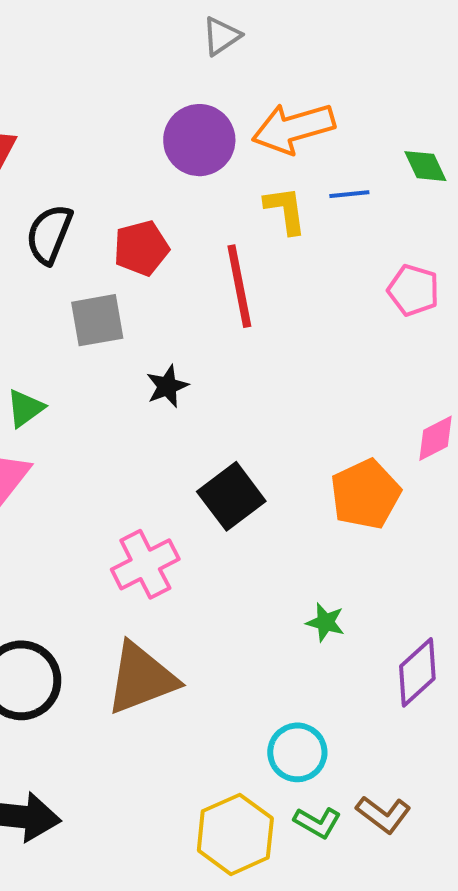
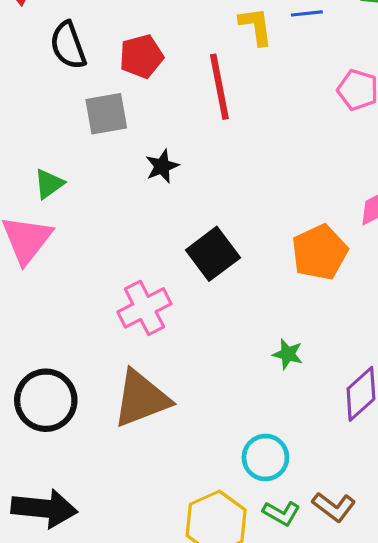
black semicircle: (49, 234) -> (68, 45), turned -42

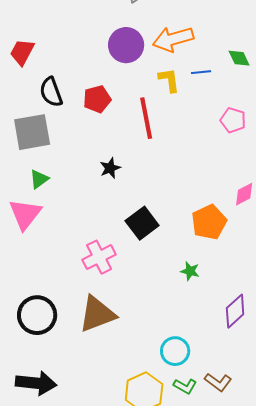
gray square: (106, 114) -> (32, 132), moved, size x1.4
green star: (288, 354) -> (190, 271), moved

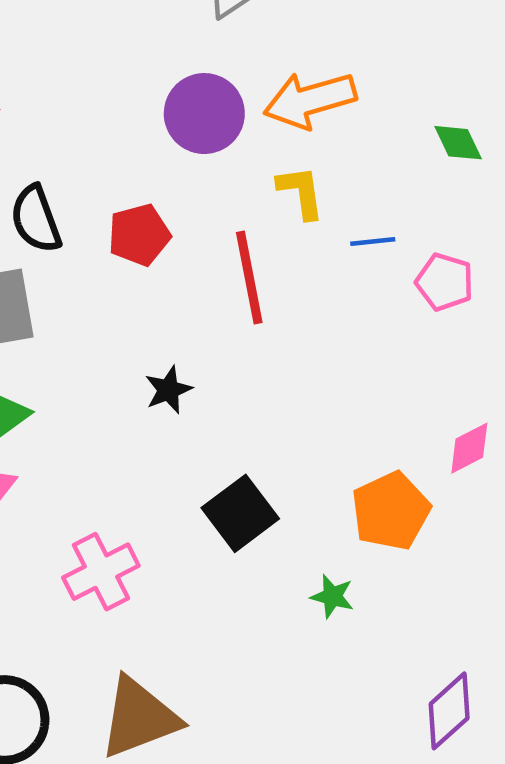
blue line: (201, 72) -> (373, 242), moved
pink cross: (99, 257) -> (101, 572), moved
green star: (190, 271) -> (332, 596), moved

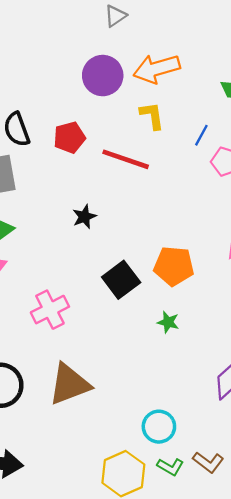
blue line: (373, 242) -> (201, 135), moved, turned -55
red line: (249, 277) -> (126, 159), turned -60
orange pentagon: (391, 511) -> (174, 266), moved, turned 30

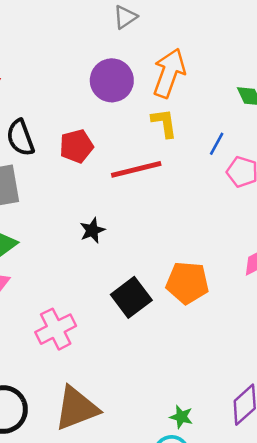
orange arrow: (157, 69) -> (169, 73), turned 126
red line: (126, 159) -> (136, 169), turned -33
green star: (168, 322) -> (181, 417), moved

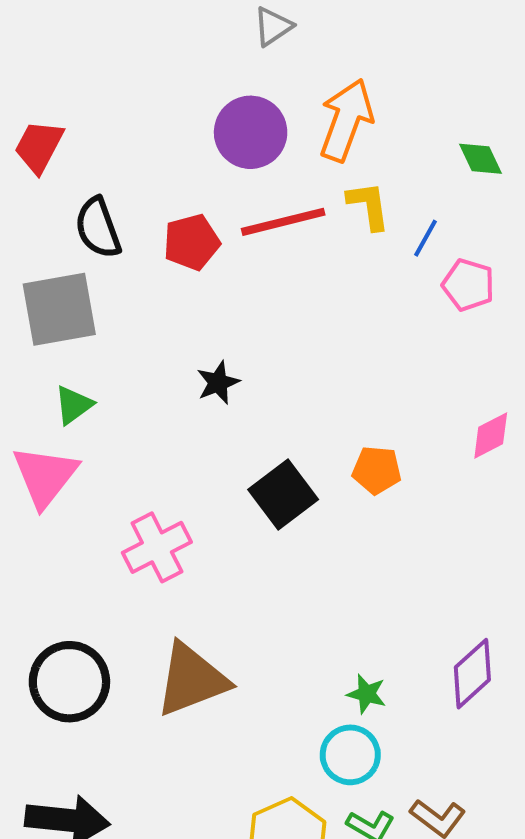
yellow L-shape: (164, 123) -> (369, 206), moved
red line: (136, 169) -> (283, 222), moved
orange pentagon: (187, 283) -> (377, 470), size x0.7

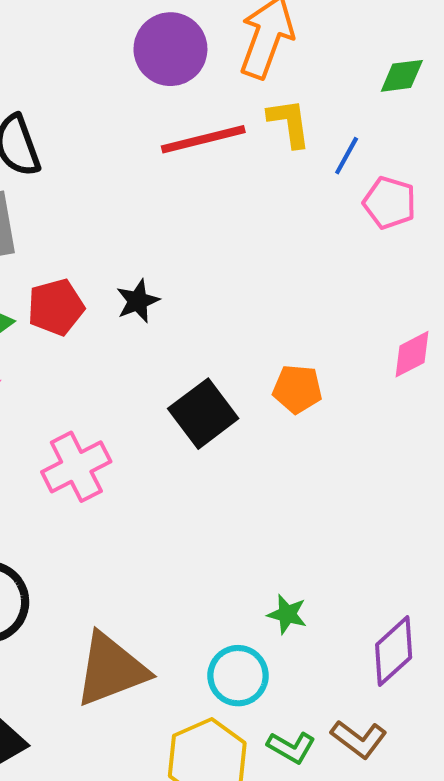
green diamond: (480, 159) -> (402, 76), turned -72
red pentagon: (192, 242) -> (56, 307), moved
purple diamond: (472, 674) -> (394, 651), moved
brown triangle: (192, 680) -> (111, 669), moved
cyan circle: (350, 755) -> (238, 676), moved

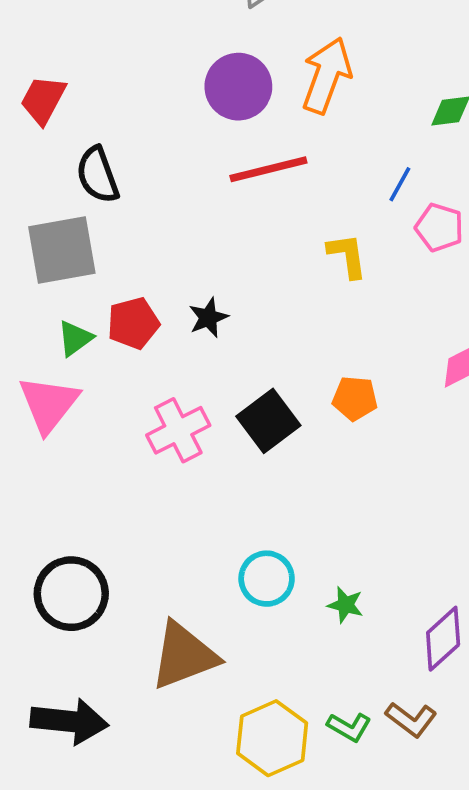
yellow L-shape: (289, 123) -> (347, 256), moved
pink cross: (76, 467) -> (178, 430), moved
cyan circle: (238, 676) -> (267, 579), moved

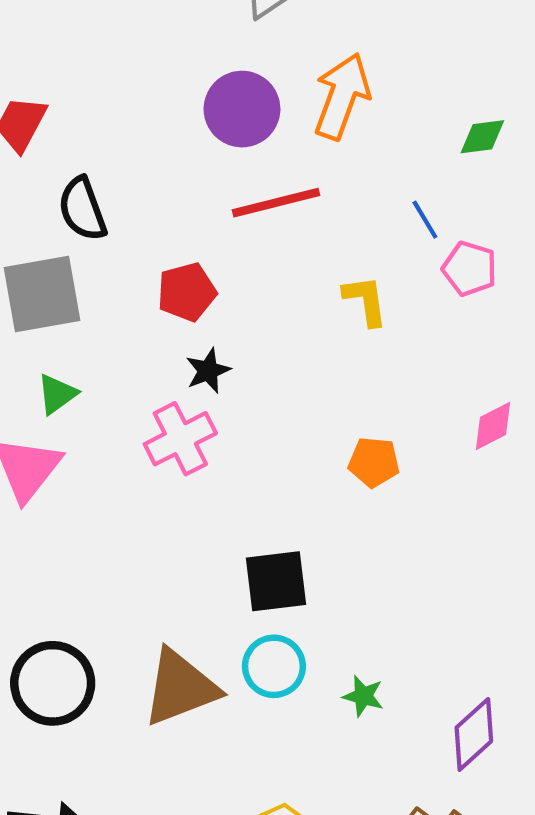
blue line: (400, 184) -> (425, 220), turned -60
red pentagon: (133, 323) -> (187, 292), moved
black square: (268, 421) -> (276, 581), moved, turned 30
pink cross: (178, 430) -> (180, 439), moved
brown triangle: (184, 656) -> (180, 688), moved

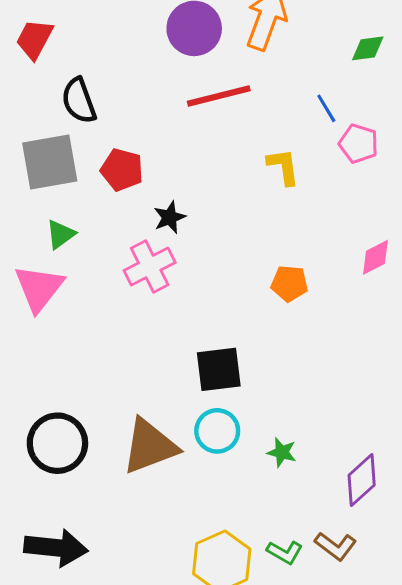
red pentagon: (187, 292) -> (122, 170), moved, turned 30

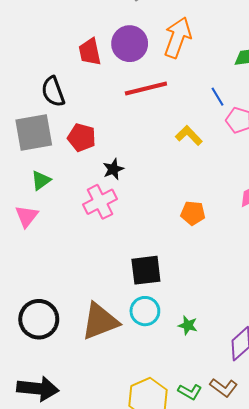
red trapezoid: (34, 39) -> (90, 52), moved, turned -40
yellow L-shape: (283, 167) -> (189, 135), turned -36
pink triangle: (39, 288) -> (27, 216), size x0.7

